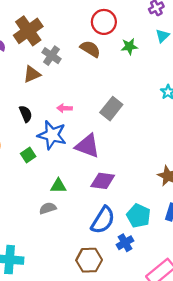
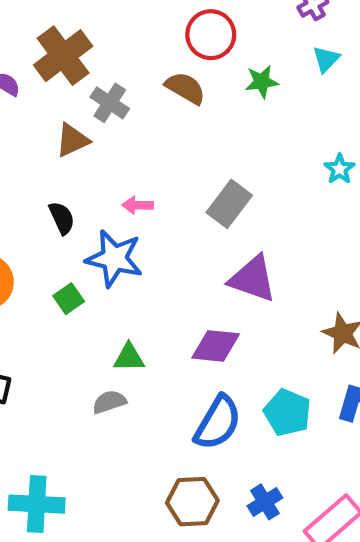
purple triangle: (87, 146) -> (253, 279), moved
blue cross: (125, 243) -> (265, 502), moved

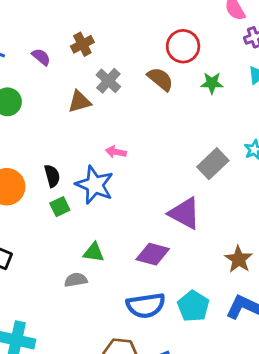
brown cross: (63, 56) -> (82, 44), size x0.6
gray rectangle: (229, 204) -> (213, 164), moved
black semicircle: (62, 218) -> (52, 176), moved
blue semicircle: (218, 423) -> (146, 305), turned 42

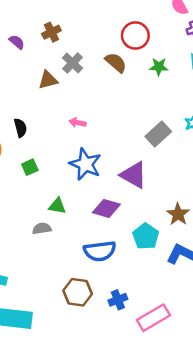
black semicircle: (52, 176) -> (20, 128), moved
blue star: (95, 185) -> (85, 164), moved
cyan pentagon: (193, 306) -> (146, 236), moved

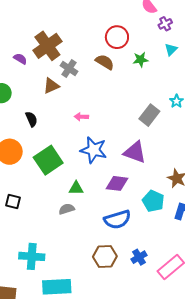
brown cross: (51, 32) -> (47, 46), size x1.8
black semicircle: (20, 128) -> (31, 119), moved
green square: (30, 167) -> (48, 160), size x2.0

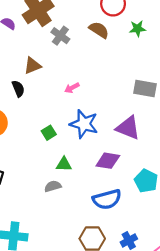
brown triangle: (51, 86) -> (32, 66), moved
gray rectangle: (149, 115) -> (145, 88), turned 60
pink arrow: (81, 117) -> (72, 88), turned -32
green square: (48, 160) -> (49, 133), moved, size x0.5

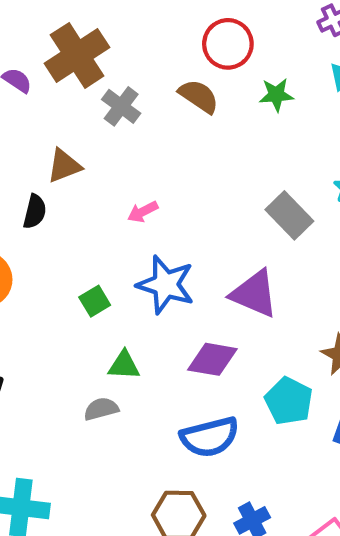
gray rectangle: (145, 88) -> (289, 215), turned 35
black semicircle: (18, 89) -> (35, 212), turned 35

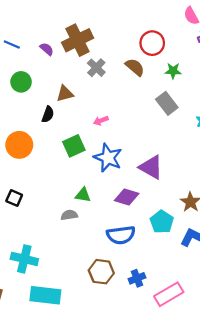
gray rectangle: (289, 215) -> (167, 103), moved
green square: (95, 301) -> (74, 146), moved, size x1.5

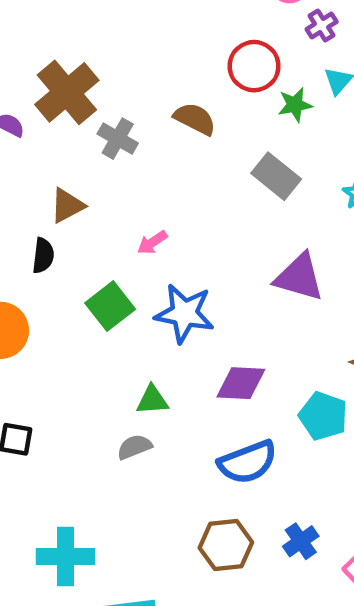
red circle: (152, 43) -> (254, 66), moved
green star: (173, 71) -> (295, 105), moved
purple triangle: (151, 167) -> (299, 277), moved

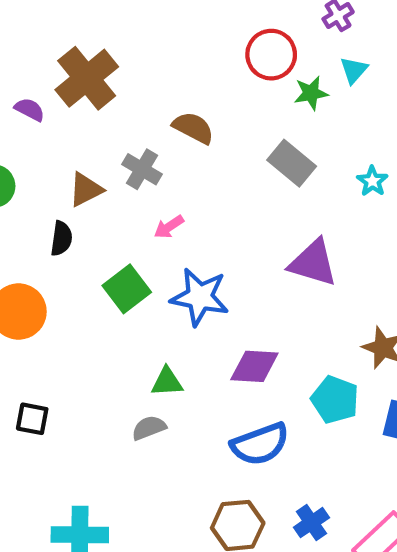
brown semicircle: (195, 119) -> (193, 128), moved
gray cross: (118, 139) -> (142, 169), moved

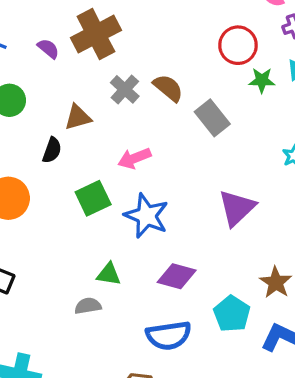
gray rectangle: (292, 163) -> (212, 118), moved
gray cross: (142, 169) -> (125, 89), moved
pink arrow: (169, 227) -> (134, 158), size x1.4
purple triangle: (313, 263) -> (237, 208), turned 48

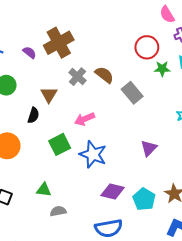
brown triangle: (78, 117) -> (49, 95), turned -42
purple triangle: (237, 208) -> (149, 148), size x0.7
green triangle: (109, 274) -> (44, 190), moved
cyan pentagon: (232, 314) -> (144, 199), moved

